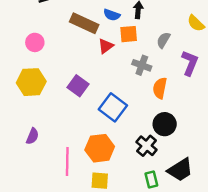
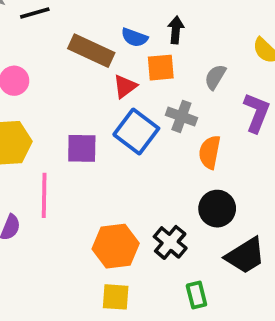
purple square: (78, 86) -> (82, 148), turned -35
blue square: (113, 107) -> (136, 131), moved
black cross: (147, 146) -> (170, 242), moved
pink line: (67, 161) -> (44, 195), moved
black trapezoid: (180, 170) -> (245, 256), moved

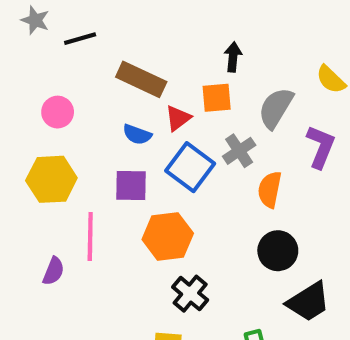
blue semicircle: (134, 37) -> (137, 134), moved
gray semicircle: (215, 77) -> (276, 108), size x1.5
gray cross: (181, 116) -> (239, 151), turned 36
black cross: (170, 242) -> (190, 294), moved
orange hexagon: (116, 246) -> (168, 236), moved

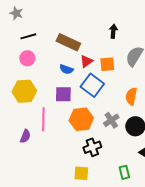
black line: (80, 39) -> (28, 36), moved
orange square: (217, 98) -> (107, 64), moved
gray cross: (239, 151) -> (111, 120), moved
black cross: (190, 294) -> (92, 147), turned 30

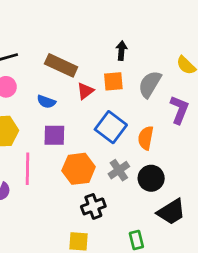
orange square: (107, 64) -> (113, 81), moved
blue semicircle: (66, 69) -> (46, 102), moved
blue square: (92, 85) -> (111, 127), moved

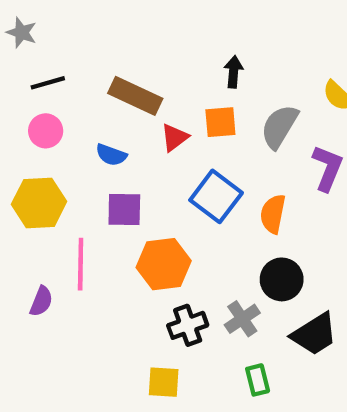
gray cross: (119, 170) -> (242, 319), moved

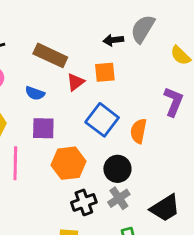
black arrow: (234, 72) -> (113, 40), turned -102
gray semicircle: (279, 126) -> (143, 29), moved
black circle: (282, 279) -> (117, 169), moved

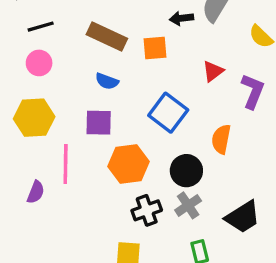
orange square: (105, 72) -> (155, 48), moved
red triangle: (75, 82) -> (213, 71), moved
blue semicircle: (35, 93) -> (107, 81), moved
orange semicircle: (138, 131) -> (221, 139), moved

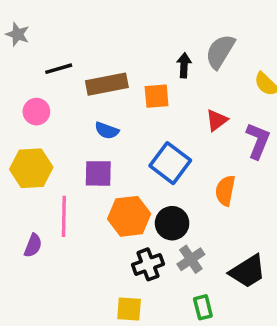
black arrow: (181, 18) -> (184, 65), turned 100
black line: (41, 27) -> (59, 69), moved
brown rectangle: (107, 36) -> (107, 84), turned -36
black circle: (186, 171) -> (172, 223), moved

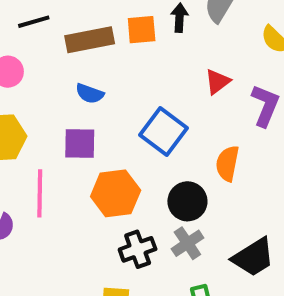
orange square: (157, 96) -> (142, 30), moved
black circle: (172, 223) -> (187, 201), moved

